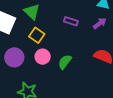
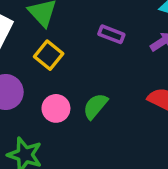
pink circle: (43, 57) -> (56, 108), moved

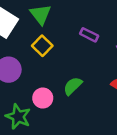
pink circle: (56, 108) -> (43, 98), moved

